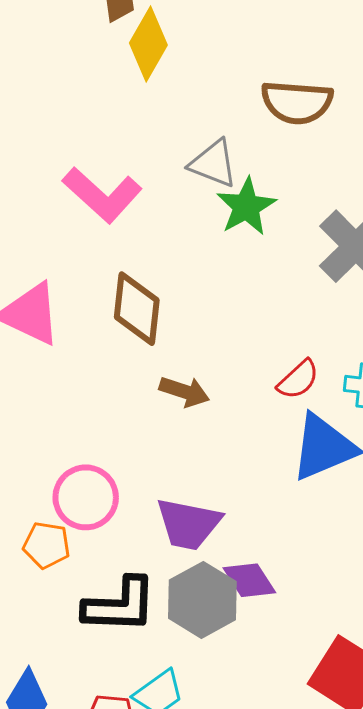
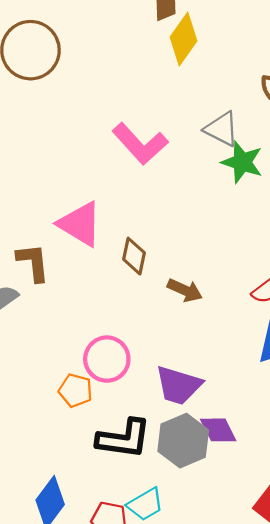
green star: (246, 207) -> (242, 162), turned -30
brown diamond: (137, 309) -> (134, 256), moved, size x0.7

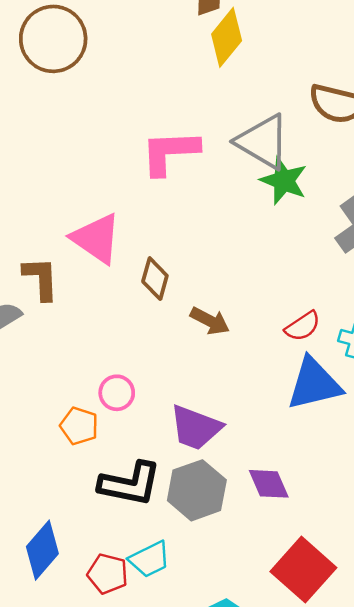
gray triangle: (222, 129) -> (263, 142), size x1.4
pink L-shape: (140, 144) -> (170, 152), turned 126
pink circle: (107, 359) -> (117, 393), size x0.7
purple diamond: (218, 430) -> (269, 484), moved

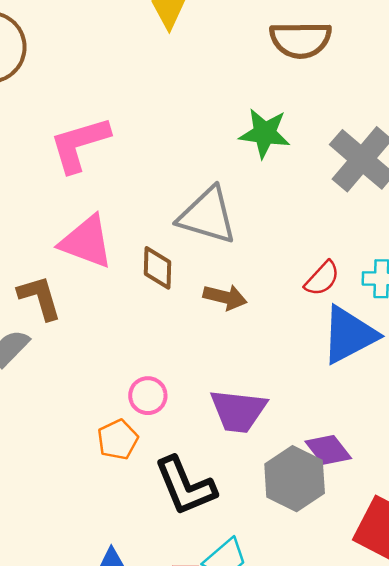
gray triangle: (263, 142) -> (207, 216), moved
pink L-shape: (170, 152) -> (80, 144), moved
orange pentagon: (79, 426) -> (118, 440), turned -30
black L-shape: (130, 484) -> (185, 486), turned 70
gray hexagon: (197, 490) -> (295, 479), moved

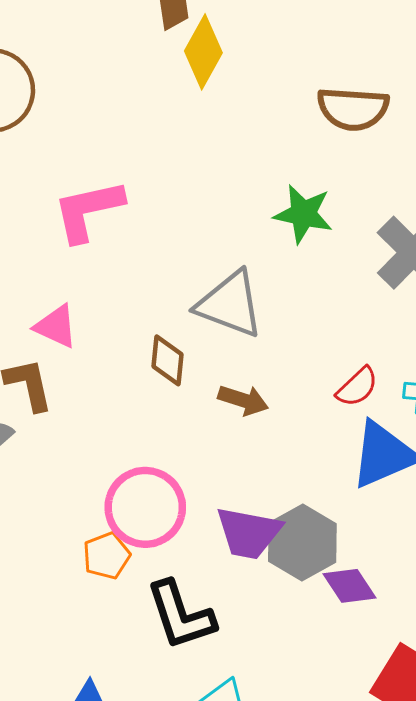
pink triangle: (86, 242) -> (56, 326), moved, size x0.7
pink circle: (148, 396) -> (145, 507), size x1.8
gray hexagon: (295, 479) -> (302, 542), moved

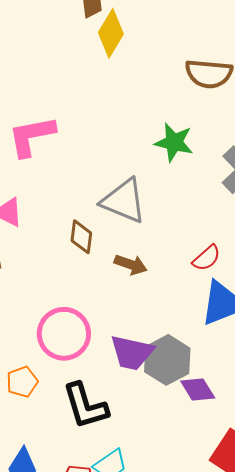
orange pentagon: (106, 556) -> (22, 382), moved

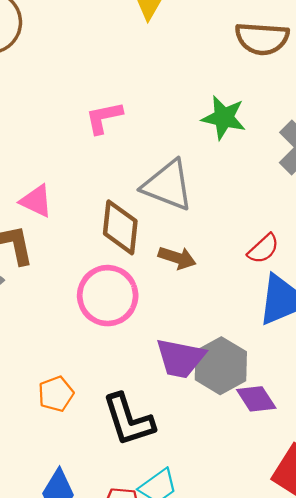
pink L-shape: (32, 136) -> (104, 118), moved, size x0.7
brown diamond: (81, 237) -> (120, 227), size x1.4
pink circle: (64, 334) -> (108, 296), moved

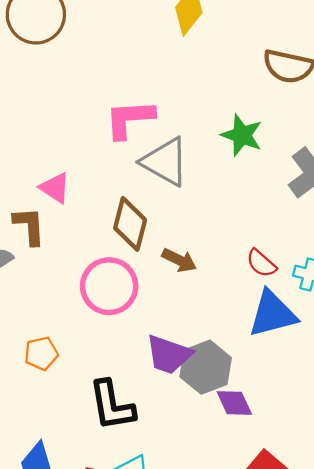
pink L-shape: (104, 118) -> (130, 119), size x1.4
gray triangle: (168, 185) -> (165, 162), moved
red semicircle: (263, 249) -> (261, 263), turned 76
orange pentagon: (56, 394) -> (41, 353), moved

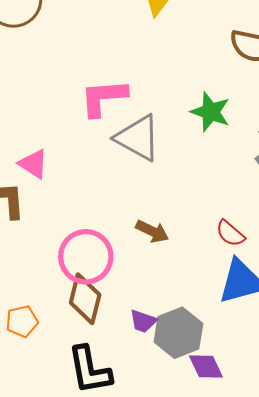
brown diamond: (130, 224) -> (85, 299), moved
purple trapezoid: (169, 355) -> (143, 321), size x0.6

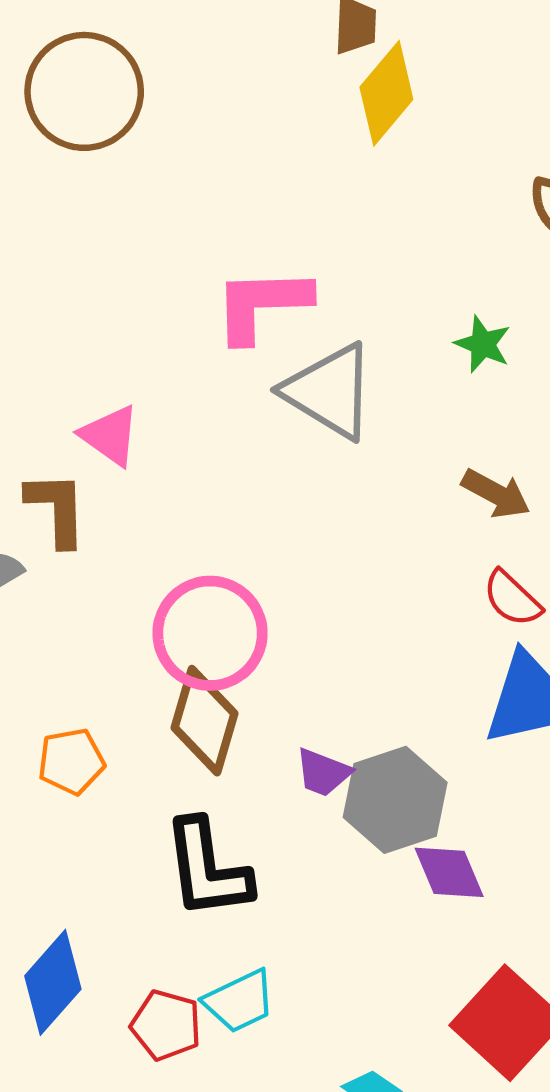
green star: (211, 112) -> (483, 344), size x0.7
brown arrow: (152, 231) -> (496, 494), moved

